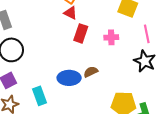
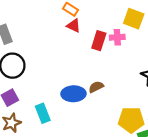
red rectangle: (81, 33) -> (99, 41), moved
pink cross: (111, 37) -> (117, 37), moved

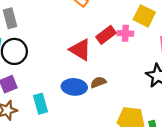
red triangle: (74, 26) -> (80, 50), moved, size x1.5
red rectangle: (99, 41) -> (106, 35), turned 30

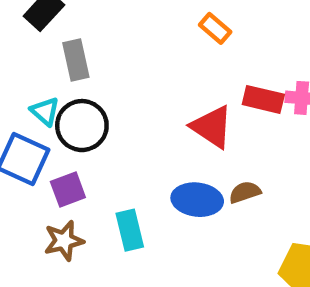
red rectangle: (106, 35) -> (263, 99), turned 48

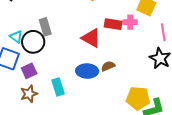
gray rectangle: (76, 60) -> (45, 27), moved

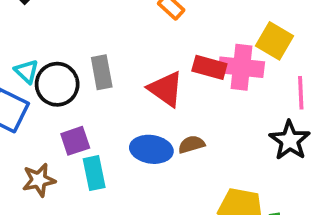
pink cross: (130, 22) -> (241, 67), size x1.6
gray rectangle: (45, 27) -> (102, 72), moved
purple square: (29, 71) -> (75, 141), moved

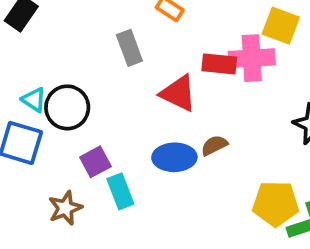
gray rectangle: (102, 72) -> (129, 48), moved

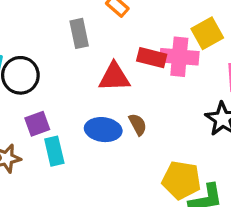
yellow square: (281, 26) -> (207, 33), turned 32
red triangle: (178, 93) -> (114, 77), turned -36
brown semicircle: (214, 145) -> (138, 124), turned 80

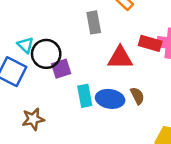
purple square: (37, 124) -> (61, 69), moved
cyan rectangle: (54, 151) -> (85, 96), moved

